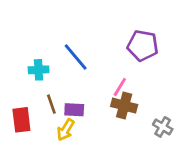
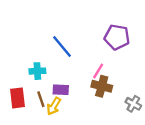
cyan cross: (39, 70) -> (37, 71), moved
brown line: (51, 104) -> (41, 99), moved

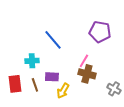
yellow arrow: (54, 106) -> (63, 91), moved

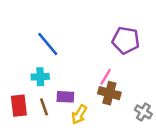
blue line: (53, 40) -> (48, 44), moved

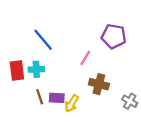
pink line: (106, 77) -> (85, 58), moved
purple rectangle: (65, 97) -> (57, 98), moved
red rectangle: (19, 106) -> (17, 70), moved

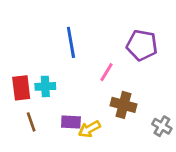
blue line: (43, 40) -> (71, 42), moved, turned 30
brown line: (40, 97) -> (31, 122), moved
yellow arrow: (72, 104) -> (89, 129), turned 30

